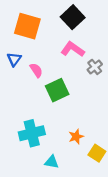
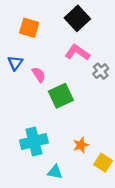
orange square: (27, 26) -> (29, 28), size x0.7

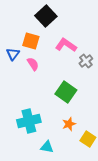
black square: (77, 18) -> (46, 16), moved
orange square: (29, 28) -> (31, 41), moved
green square: (61, 96) -> (66, 92), moved, turned -30

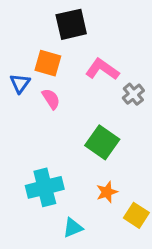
black square: (46, 16) -> (71, 24), turned 30
cyan triangle: (47, 147) -> (73, 228), turned -32

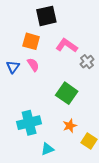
blue triangle: (20, 83) -> (13, 67), moved

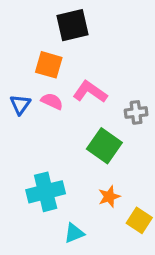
pink L-shape: (67, 45) -> (90, 92), moved
gray cross: (87, 62) -> (136, 112), moved, turned 32
pink semicircle: (33, 65) -> (52, 101), turned -32

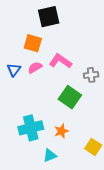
pink semicircle: (52, 101) -> (35, 68), turned -56
orange star: (109, 197) -> (61, 131), moved

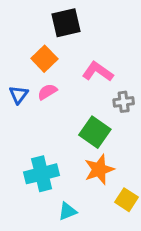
orange square: (33, 43) -> (44, 59), turned 30
pink L-shape: (60, 61) -> (98, 72), moved
orange star: (61, 131) -> (99, 169), moved, size x1.5

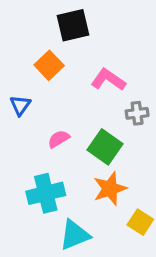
pink semicircle: (47, 92) -> (59, 139), moved
cyan triangle: (67, 211) -> (75, 235), size x1.5

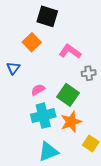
black square: (73, 25) -> (47, 16), turned 30
cyan cross: (46, 193) -> (43, 116), moved

